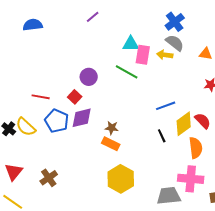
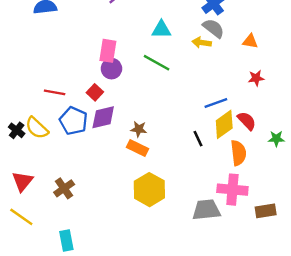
pink rectangle: (143, 55) -> (108, 51), moved
blue line: (166, 106) -> (216, 103), moved

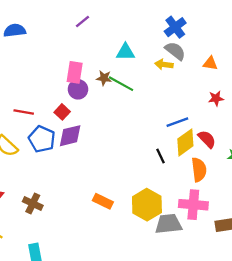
brown star: (139, 129) -> (104, 78), moved
orange rectangle: (138, 148) -> (103, 201), moved
brown cross: (64, 188) -> (33, 204), turned -30
yellow hexagon: (149, 190) -> (147, 205), moved

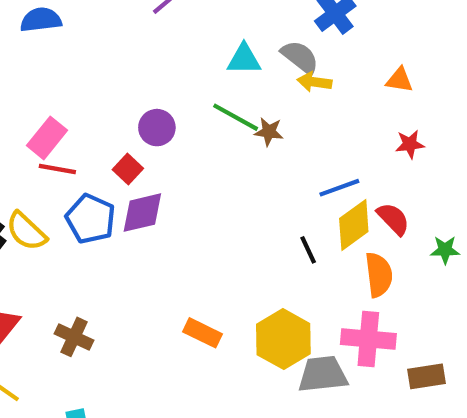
gray semicircle: (175, 51) -> (300, 57), moved
pink rectangle: (75, 72) -> (47, 138), moved, turned 30
brown star: (104, 78) -> (269, 132), moved

